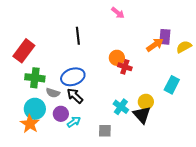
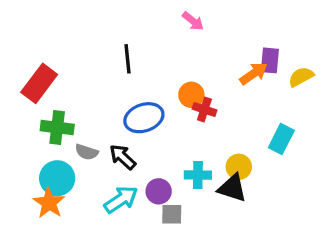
blue ellipse: (73, 77) -> (144, 118), moved
cyan cross: (121, 107) -> (198, 175), turned -35
purple circle: (61, 114) -> (159, 191), moved
black triangle: (142, 115) -> (232, 188), turned -30
cyan arrow: (74, 122) -> (121, 200), size x1.5

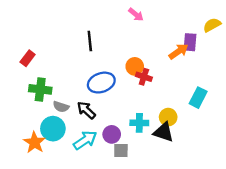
yellow semicircle: (301, 77) -> (212, 25), moved
red rectangle: (39, 83) -> (28, 58), size x0.6
cyan circle: (57, 178) -> (53, 129), moved

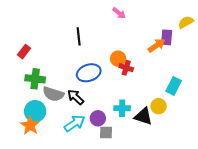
gray semicircle: (61, 107) -> (53, 94), size x1.5
yellow circle: (168, 117) -> (159, 106), moved
cyan circle: (53, 129) -> (35, 111), moved

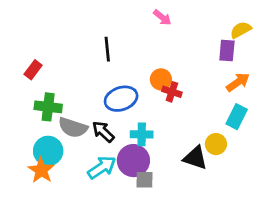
yellow semicircle: (186, 22) -> (241, 30), moved
orange arrow: (157, 45) -> (238, 82), moved
cyan cross: (122, 108) -> (142, 134), moved
purple circle: (98, 118) -> (133, 161), size x1.5

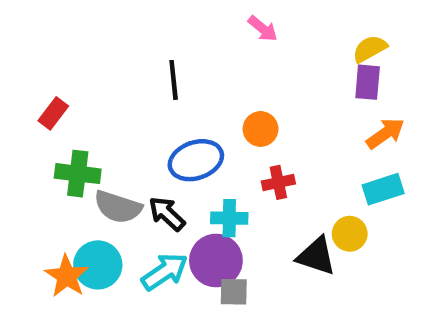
yellow semicircle: (241, 30) -> (370, 49), moved
red cross: (172, 92) -> (278, 182), moved, turned -30
cyan rectangle: (237, 117) -> (383, 189), turned 45
cyan circle: (48, 151) -> (98, 265), moved

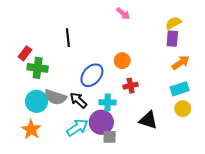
black line: (174, 80) -> (68, 38), moved
blue ellipse: (196, 160) -> (92, 75), turned -30
green cross: (78, 174) -> (38, 68), moved
yellow circle: (350, 234) -> (183, 109), moved
cyan circle: (98, 265) -> (37, 101), moved

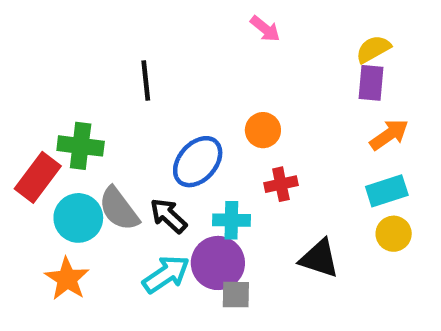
red rectangle: (25, 53) -> (38, 177), moved, size x1.5
gray semicircle: (55, 97) -> (119, 209), turned 35

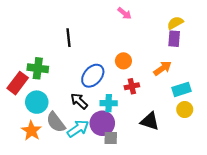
orange arrow: (389, 135) -> (163, 68), moved
gray semicircle: (119, 209) -> (56, 122), moved

